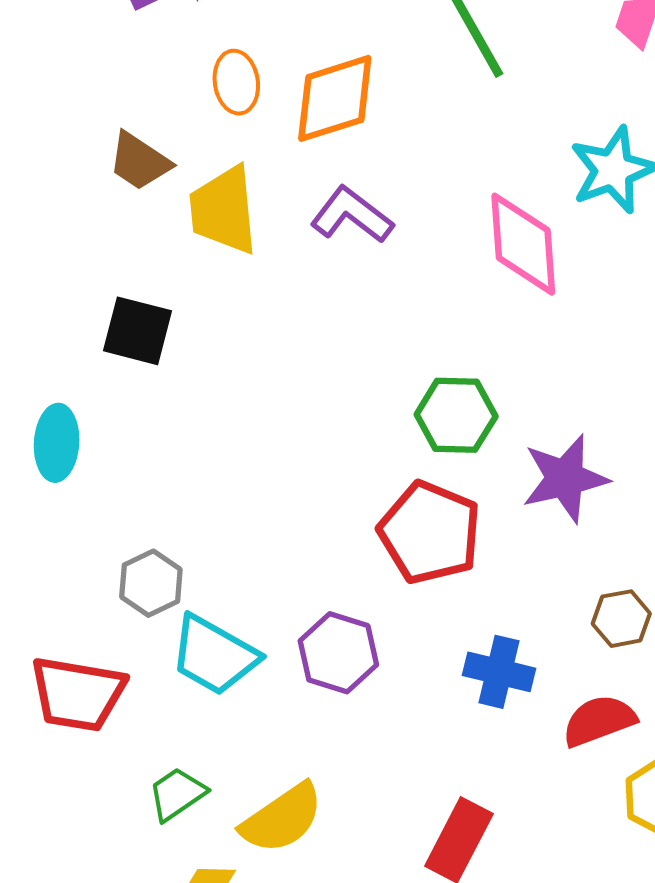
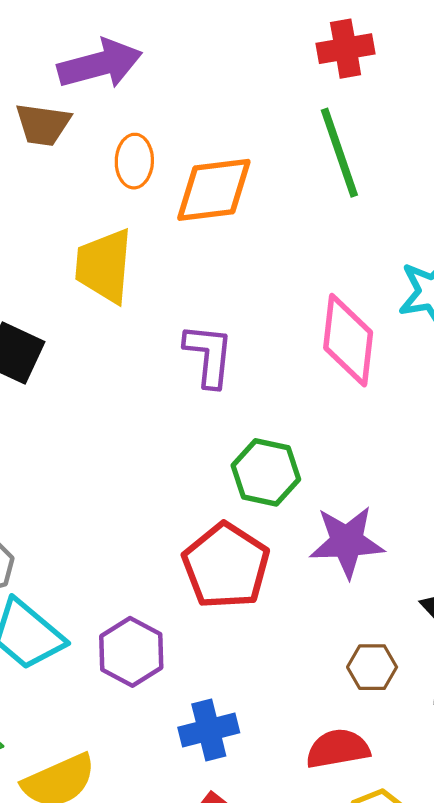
brown trapezoid: (139, 161) -> (43, 124), moved, turned -36
purple L-shape: (352, 215) -> (209, 355), moved, turned 48
blue cross: (499, 672) -> (209, 730), moved, turned -38

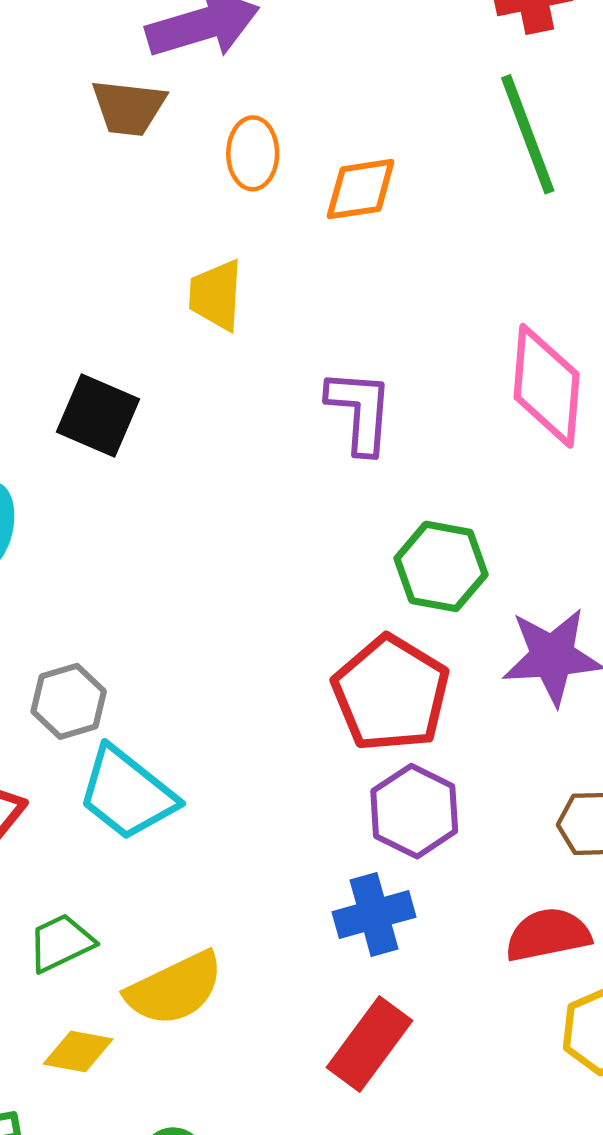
orange diamond: (214, 190) -> (361, 189), size x0.7
yellow trapezoid: (104, 266) -> (216, 295), size x0.7
purple hexagon: (131, 652) -> (414, 811), moved

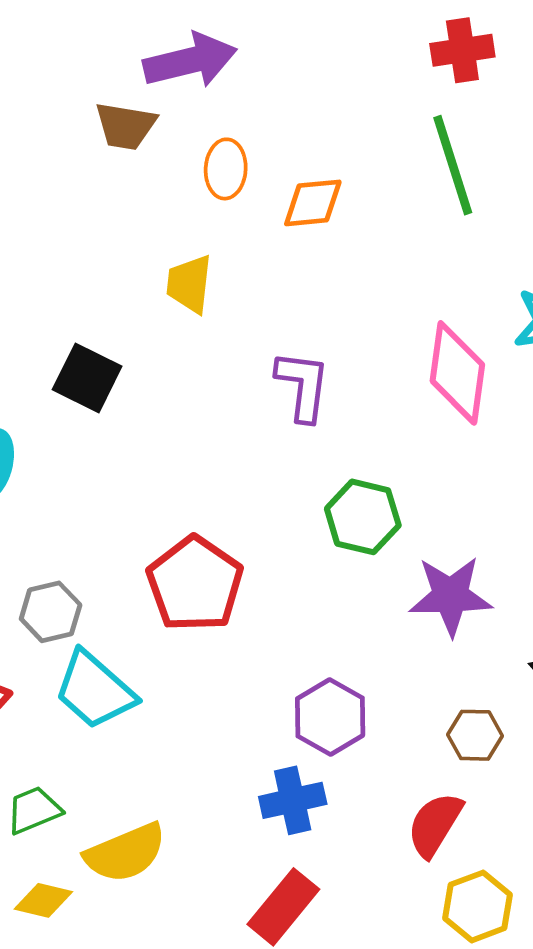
red pentagon: (391, 694) -> (195, 584), moved
red semicircle: (548, 935) -> (435, 825), turned -50

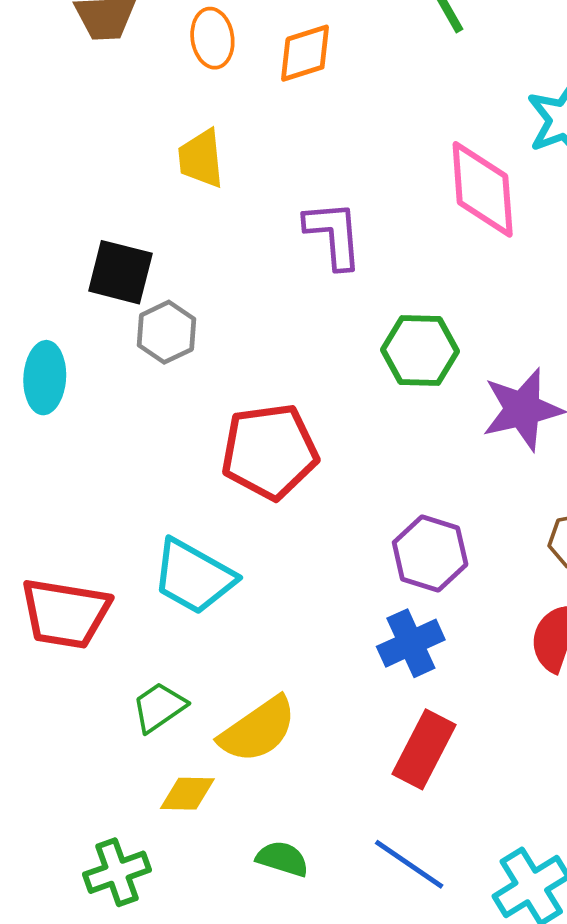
red pentagon: (195, 584) -> (270, 451), turned -30
gray hexagon: (51, 612) -> (166, 332), moved

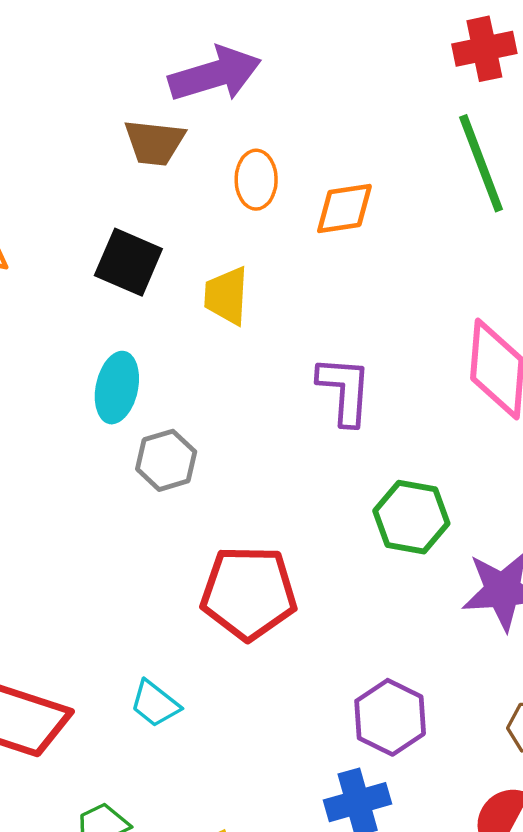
black square: (120, 272) -> (128, 262), moved
cyan ellipse: (45, 378) -> (117, 388), moved
cyan trapezoid: (193, 577) -> (155, 704), size x0.6

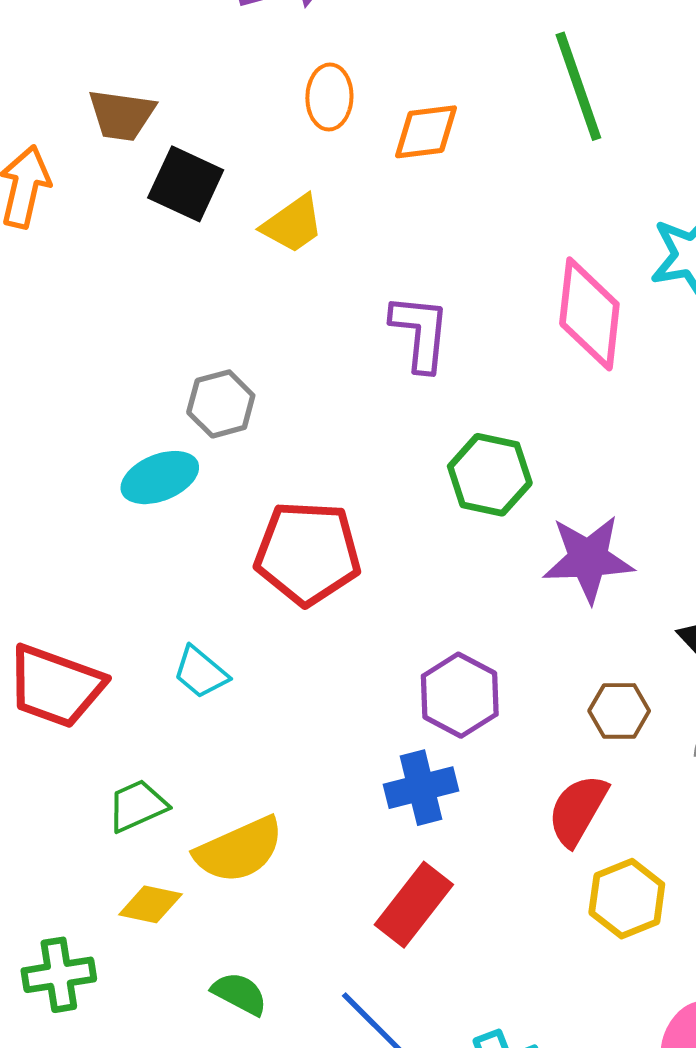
brown trapezoid: (154, 143) -> (122, 115), moved
yellow trapezoid: (226, 296) -> (293, 224), turned -130
cyan ellipse: (117, 388) -> (160, 478), moved, turned 54

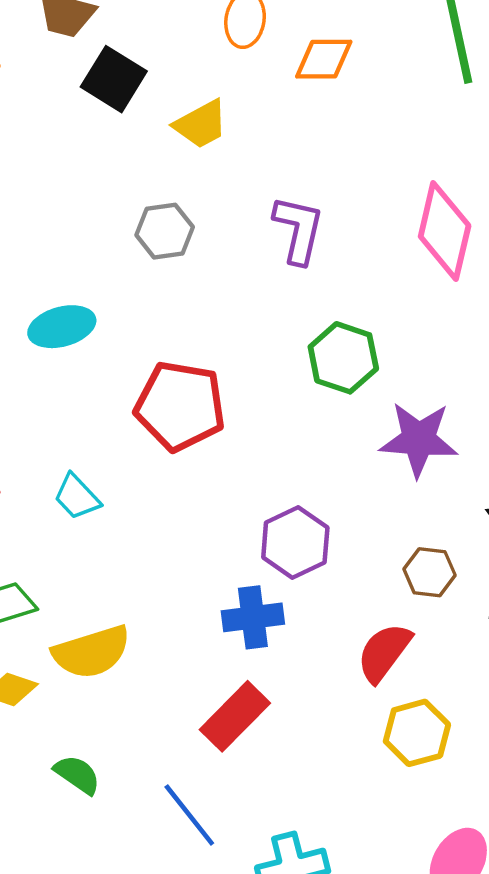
gray hexagon: (221, 404) -> (165, 231), moved

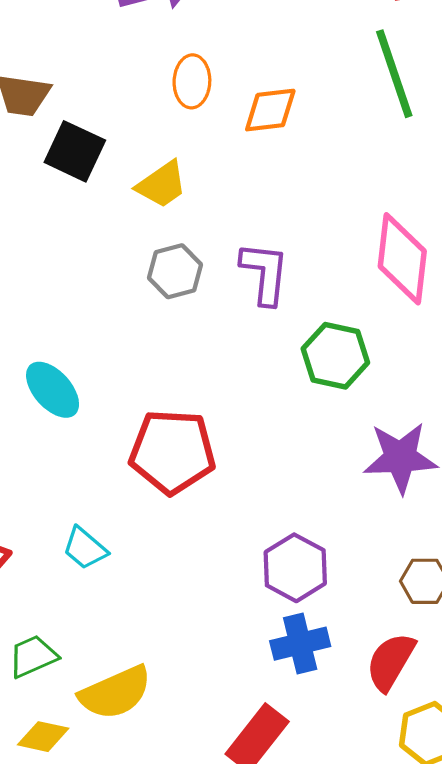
gray hexagon: (165, 231) -> (175, 271), moved
cyan ellipse: (62, 327) -> (53, 390), turned 70
green hexagon: (343, 358) -> (335, 356), moved
blue cross: (253, 617) -> (300, 644), moved

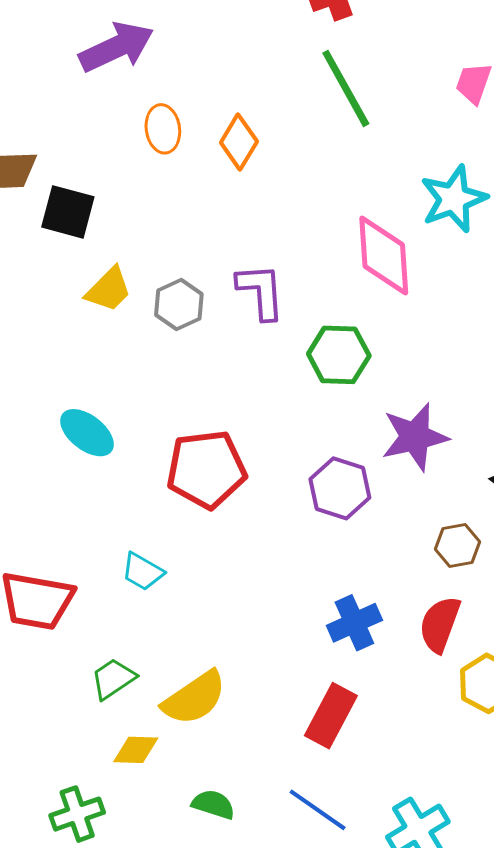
orange diamond: (270, 110) -> (239, 142), turned -42
yellow trapezoid: (162, 185) -> (109, 289), moved
purple hexagon: (295, 568) -> (340, 488), moved

